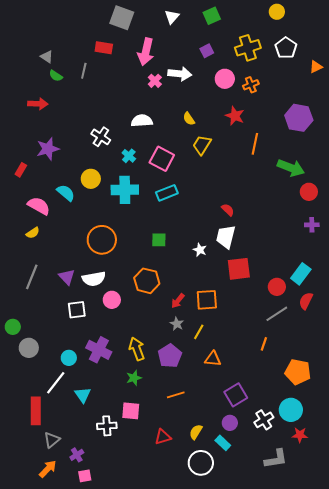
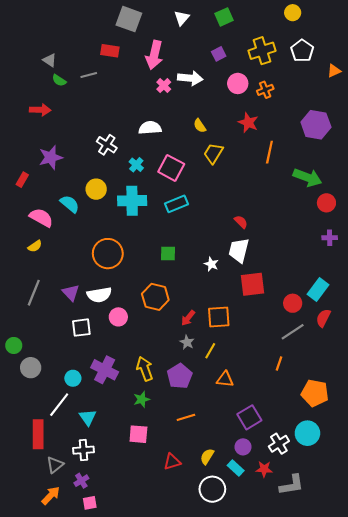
gray line: (84, 71) -> (89, 75), turned 63
white cross: (107, 426) -> (83, 450), moved
red star: (300, 435) -> (264, 469), moved

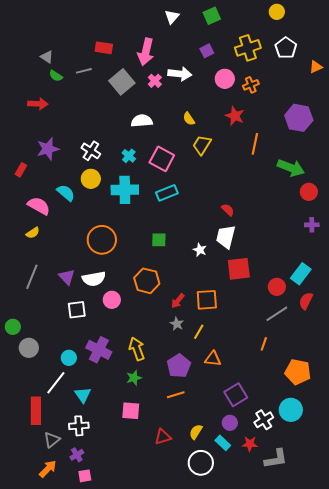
gray square: (129, 19) -> (122, 82), moved, turned 30
white cross: (107, 145) -> (91, 151), moved
purple pentagon: (180, 376) -> (179, 366), moved

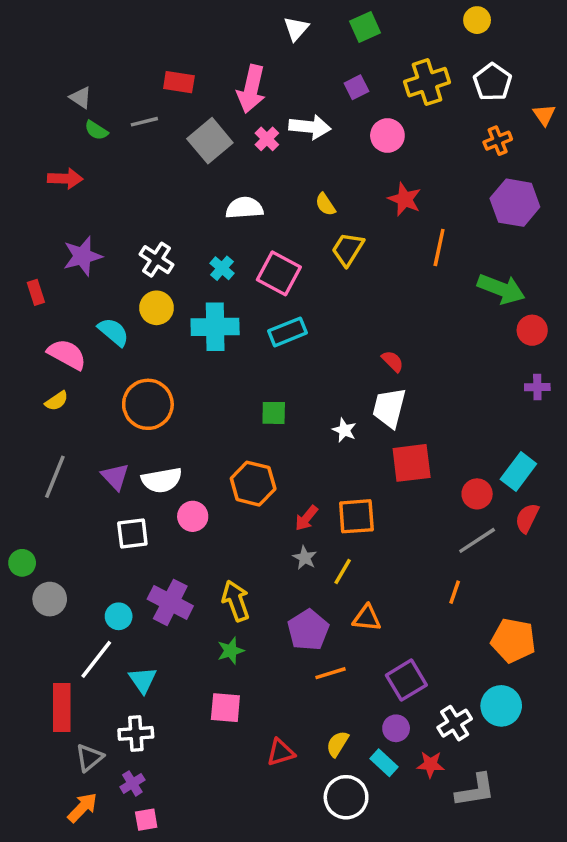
orange triangle: (316, 67) -> (544, 115), turned -40
orange cross: (251, 85) -> (498, 141), moved
red rectangle: (21, 170) -> (36, 292), turned -48
orange circle: (102, 240) -> (148, 404), moved
orange line: (176, 395) -> (331, 673), moved

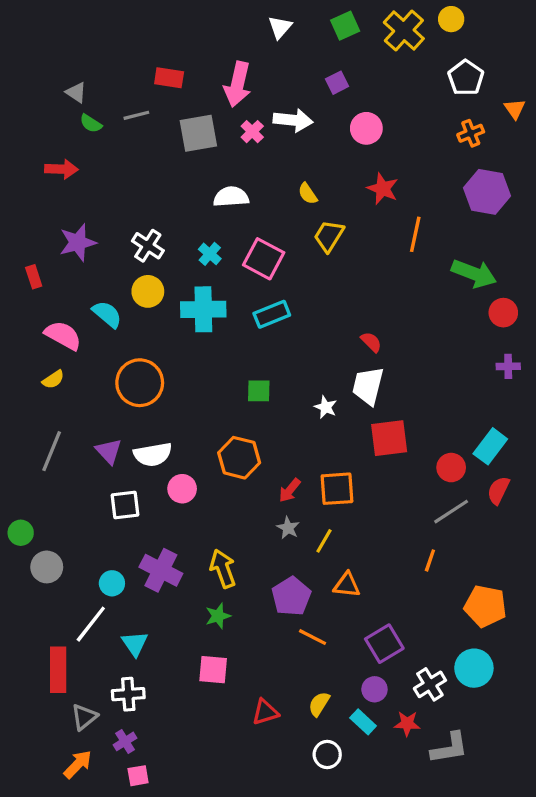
yellow cross: (427, 82) -> (404, 31), moved, turned -30
gray square: (210, 141) -> (198, 133), turned 30
orange line: (331, 673) -> (313, 637), turned 44
white circle: (346, 797) -> (327, 754), size x0.7

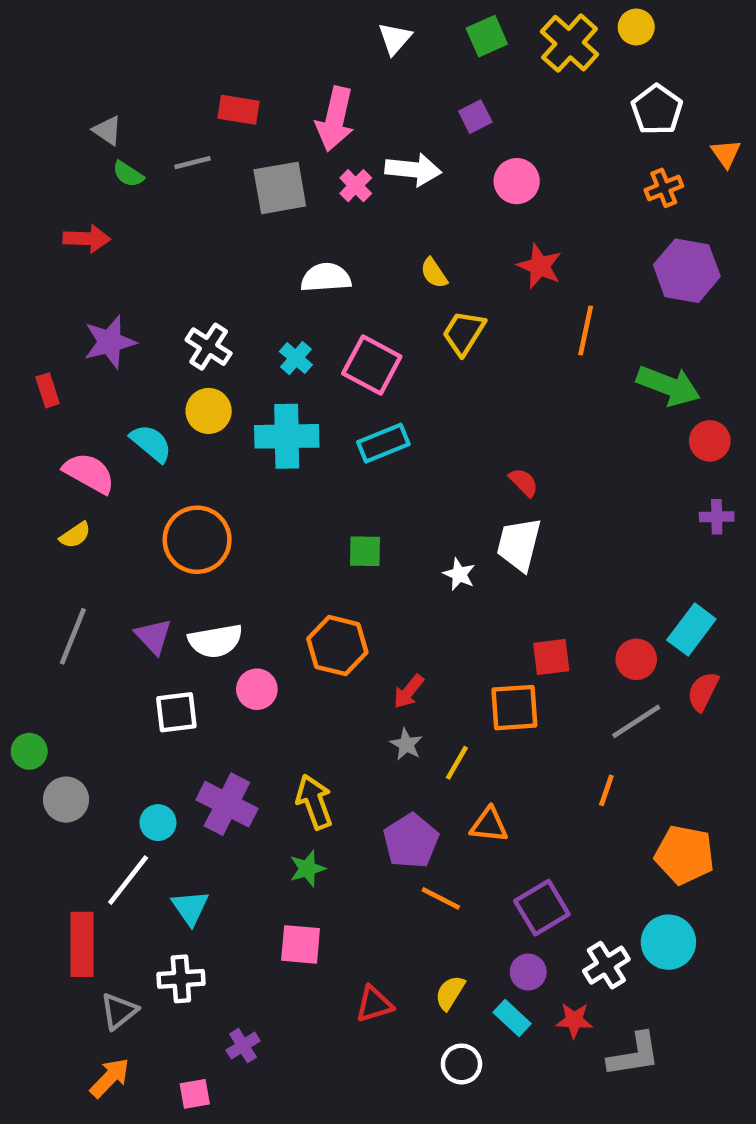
red square: (389, 438) -> (551, 657), moved, size x0.7
orange square: (337, 489) -> (514, 708), moved
purple cross: (125, 741) -> (243, 1046), moved

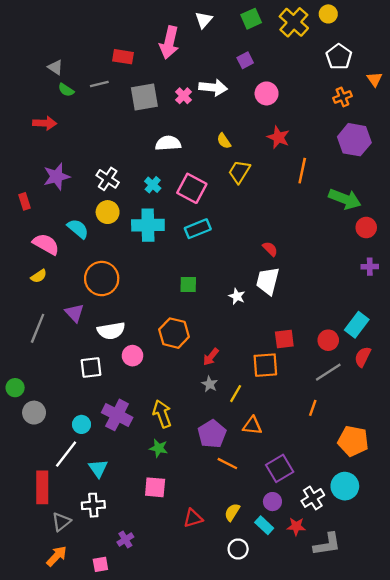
pink arrow: (335, 119) -> (169, 42), moved
purple triangle: (153, 636) -> (74, 313), moved
green star: (307, 869) -> (159, 448), turned 30

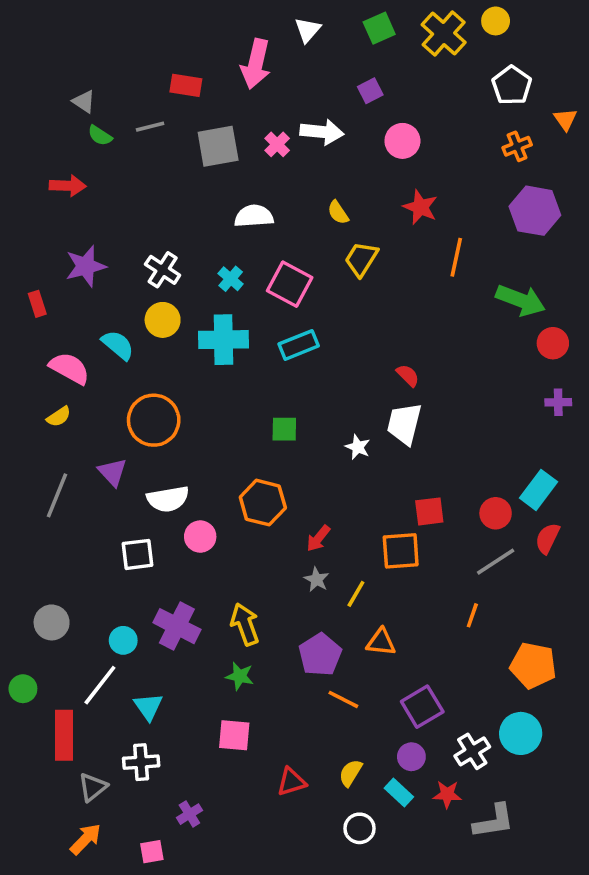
green circle: (15, 388) -> (23, 689), moved

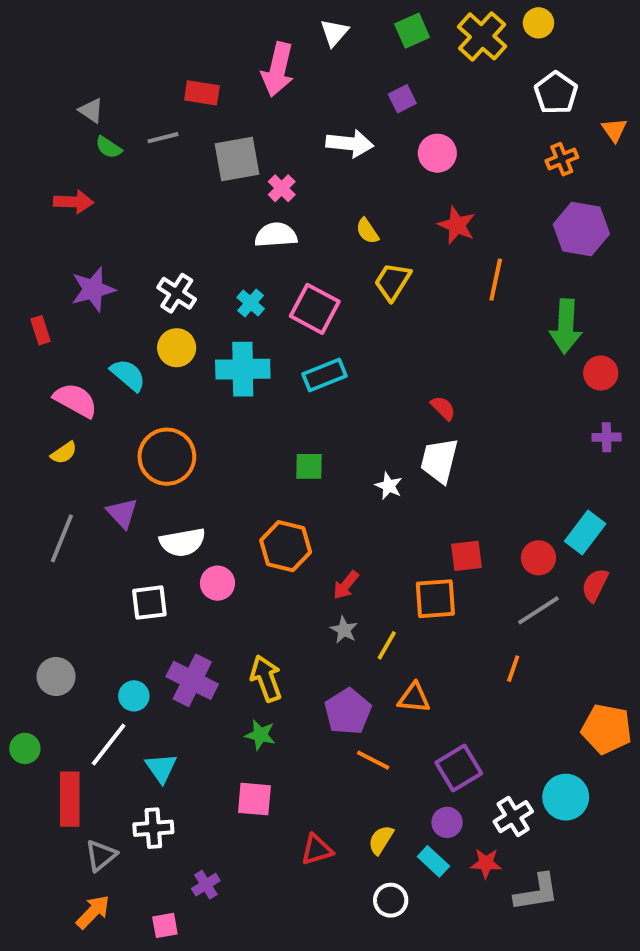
pink cross: (277, 144) -> (282, 188), moved
green arrow: (521, 300) -> (566, 326), turned 72
orange pentagon: (533, 665) -> (607, 729), moved

